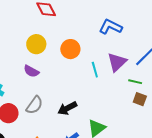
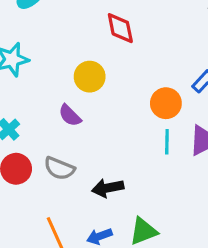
orange circle: (70, 49) -> (166, 103), moved
gray semicircle: (34, 105) -> (59, 168), turned 60

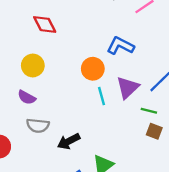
gray semicircle: (59, 168) -> (38, 125), moved

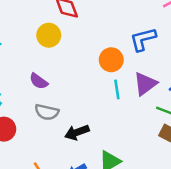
blue L-shape: (120, 46) -> (143, 39), turned -48
yellow circle: (33, 65) -> (49, 35), moved

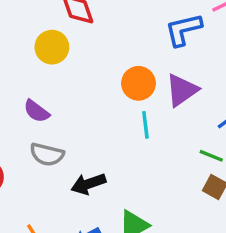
blue L-shape: (143, 39) -> (183, 30), moved
purple triangle: (145, 84) -> (182, 90), moved

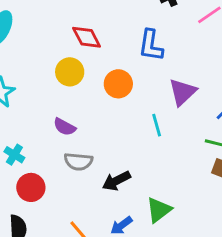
blue L-shape: (183, 30) -> (151, 45), moved, turned -60
orange circle: (138, 83) -> (118, 84), moved

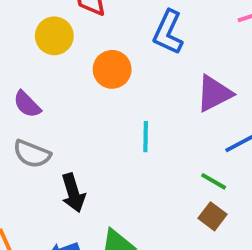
purple triangle: (183, 92) -> (214, 93), moved
black arrow: (116, 181) -> (73, 193), turned -96

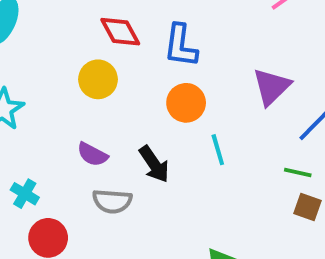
blue L-shape: (168, 32) -> (181, 46), moved
orange circle: (112, 69) -> (186, 103), moved
black arrow: (73, 193) -> (154, 164), moved

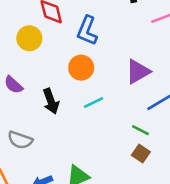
cyan line: (218, 150) -> (94, 103), turned 66
gray semicircle: (112, 201) -> (20, 140), moved

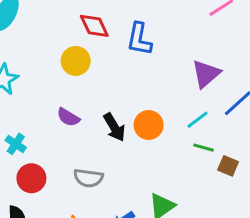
orange circle: (81, 68) -> (149, 125), moved
cyan line: (94, 103) -> (198, 120), moved
green line: (140, 130) -> (204, 148), moved

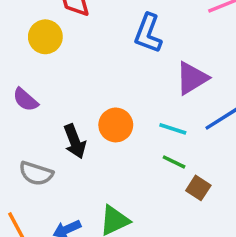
blue L-shape: (139, 39) -> (148, 33), moved
cyan line: (198, 120) -> (173, 129), turned 45
black arrow: (114, 127) -> (75, 141), moved

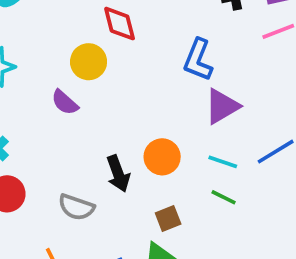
purple triangle: (192, 78) -> (222, 106), moved
purple semicircle: (25, 100) -> (65, 102), moved
brown square: (198, 188) -> (168, 219), moved, turned 35

